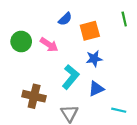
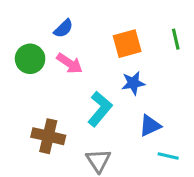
blue semicircle: (65, 19) -> (63, 28), moved
green line: (124, 19) -> (176, 39), moved
blue triangle: (96, 89) -> (150, 126), moved

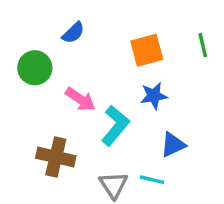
pink arrow: (69, 63) -> (80, 99), moved
cyan line: (168, 156) -> (152, 180), moved

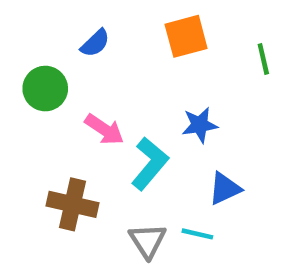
orange square: (147, 50) -> (186, 36), moved

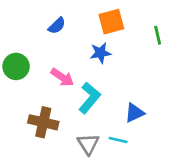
green circle: (45, 89) -> (16, 66), moved
blue star: (200, 125) -> (100, 53), moved

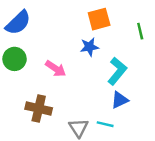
blue semicircle: (57, 26) -> (18, 23), moved, size x1.6
cyan L-shape: (90, 98) -> (117, 71), moved

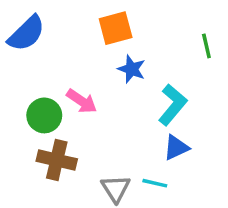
orange square: (99, 19) -> (116, 28), moved
blue star: (89, 47) -> (132, 69), turned 30
green circle: (15, 59) -> (44, 115), moved

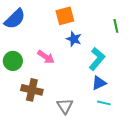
green circle: (44, 115) -> (13, 61), moved
cyan line: (155, 183) -> (104, 103), moved

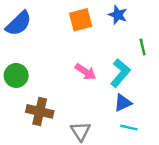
green line: (116, 26) -> (143, 47), moved
blue star: (74, 39) -> (118, 15), moved
pink arrow: (46, 57) -> (86, 72), moved

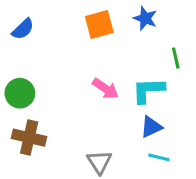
blue semicircle: (19, 23) -> (23, 29), size x0.7
cyan L-shape: (120, 73) -> (148, 90), turned -132
brown cross: (40, 111) -> (29, 138), moved

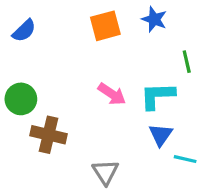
blue triangle: (151, 127) -> (161, 135), turned -30
brown cross: (29, 138) -> (49, 135), moved
cyan line: (159, 157) -> (185, 159), moved

